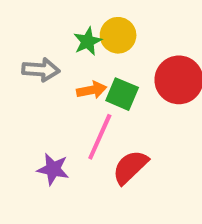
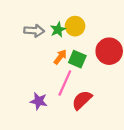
gray arrow: (41, 70) -> (34, 31), moved
orange arrow: (92, 90) -> (60, 57), turned -42

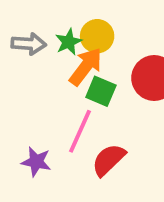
orange arrow: (60, 57) -> (86, 67), moved, size x1.5

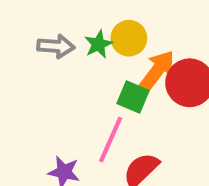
orange arrow: (86, 67) -> (157, 71), moved

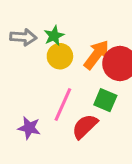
yellow circle: (129, 38) -> (60, 56), moved
green square: (133, 97) -> (105, 100), moved

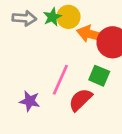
orange arrow: (97, 55) -> (91, 34), turned -112
yellow circle: (60, 56) -> (68, 17), moved

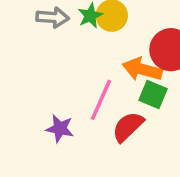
orange arrow: (91, 34) -> (142, 69), moved

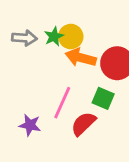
orange arrow: (142, 69) -> (81, 58), moved

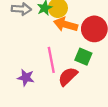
pink line: (62, 103) -> (51, 60), turned -35

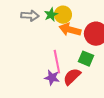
purple star: (26, 78) -> (52, 78), moved

